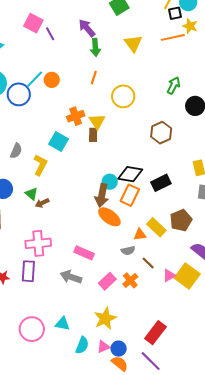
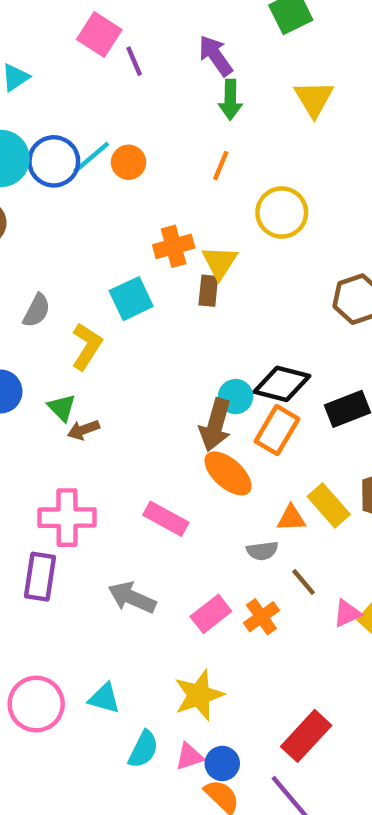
blue circle: (19, 94) -> (54, 161), moved
cyan square: (58, 142) -> (131, 299), turned 30
pink rectangle: (84, 253) -> (166, 519), moved

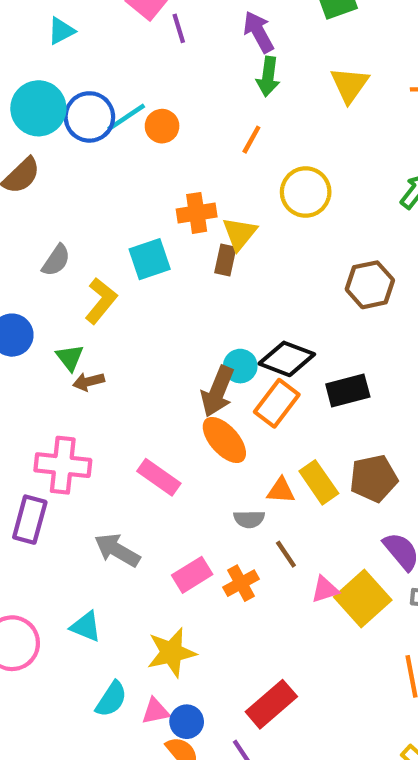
cyan triangle: (104, 698) -> (86, 626), moved

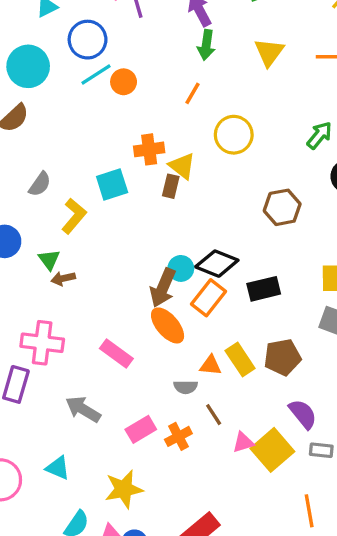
blue circle: (89, 117) -> (88, 40), moved
yellow triangle: (240, 234) -> (182, 166), turned -32

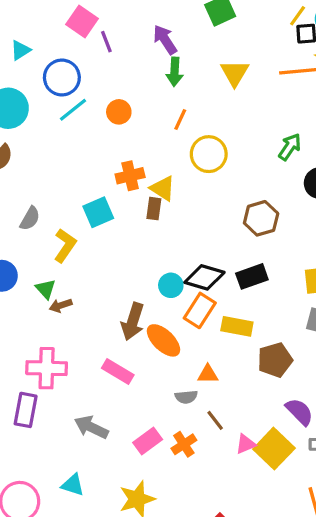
orange circle: (124, 82) -> (119, 112), moved
orange line: (193, 93) -> (180, 120), moved
brown arrow: (163, 288) -> (133, 322), moved
black rectangle: (264, 289) -> (252, 276), moved
yellow rectangle: (240, 359) -> (237, 326), moved, turned -40

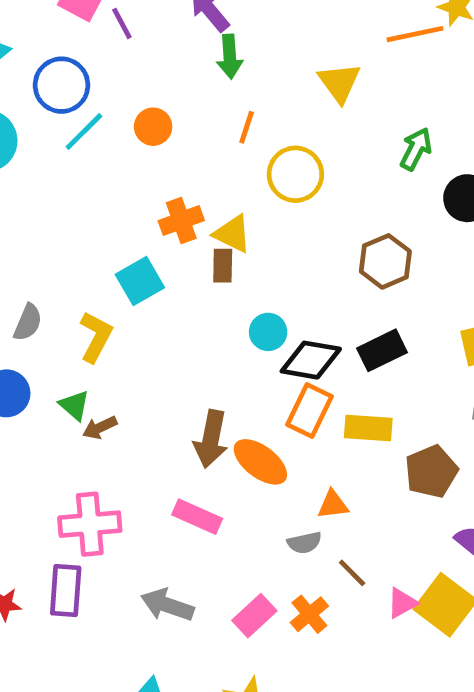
yellow triangle: (235, 73) -> (339, 82), moved
gray semicircle: (30, 219) -> (28, 322), moved
cyan circle: (171, 285) -> (268, 332), moved

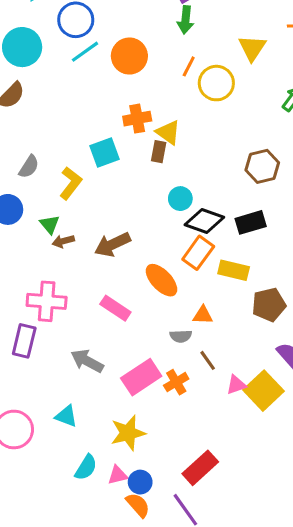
orange circle: (153, 127) -> (129, 56), size x1.5
yellow circle: (295, 174) -> (216, 83), moved
brown arrow: (211, 439) -> (112, 244), moved, turned 44
pink rectangle: (254, 616) -> (141, 377), size x1.4

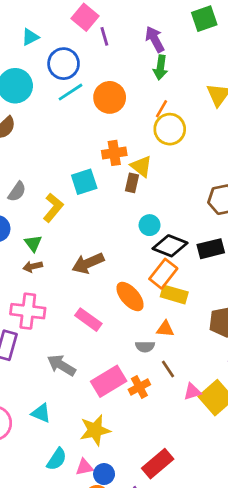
yellow circle: (216, 83) -> (170, 129), moved
brown arrow: (63, 241) -> (33, 267), moved
yellow rectangle: (234, 270) -> (174, 294), moved

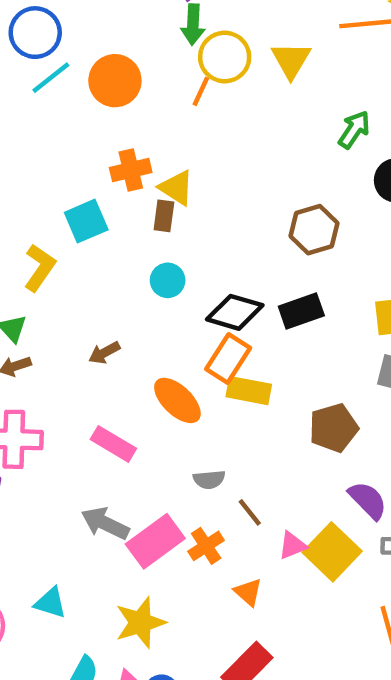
yellow circle: (170, 129) -> (225, 57), moved
cyan circle: (150, 225) -> (168, 280), moved
brown arrow: (88, 263) -> (104, 353), size x0.6
orange triangle: (165, 329) -> (248, 592), moved, turned 42
gray arrow: (61, 365) -> (105, 523), moved

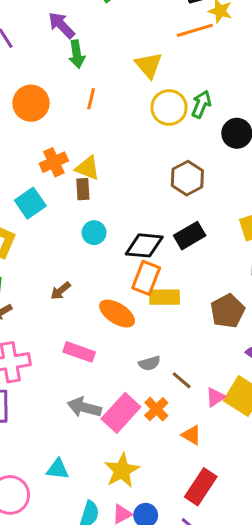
yellow circle: (225, 57) -> (169, 108), moved

